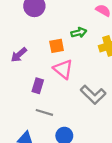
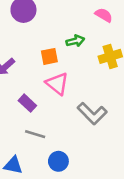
purple rectangle: (38, 86) -> (27, 103), turned -64

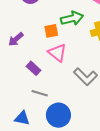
green arrow: (75, 41) -> (72, 18), size x1.5
blue circle: (58, 161) -> (58, 115), size x1.5

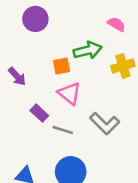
purple arrow: (16, 39) -> (17, 76), turned -91
gray line: (40, 93) -> (63, 130), moved

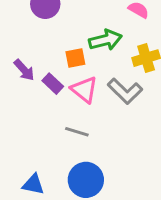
purple rectangle: (39, 113) -> (53, 84), moved
gray L-shape: (105, 123) -> (125, 91), moved

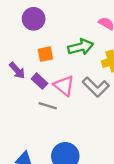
orange square: (75, 58) -> (45, 54), moved
gray line: (77, 132) -> (48, 106), moved

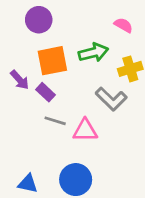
orange square: (45, 54) -> (52, 61), size x1.6
pink triangle: (64, 86) -> (85, 130), moved, turned -40

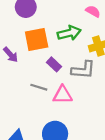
purple rectangle: (46, 92) -> (54, 64), moved
gray L-shape: (111, 99) -> (83, 70), turned -40

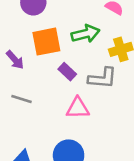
gray line: (39, 87) -> (22, 99), moved

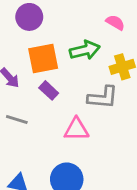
purple rectangle: (67, 72) -> (49, 90), moved

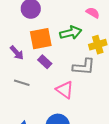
pink triangle: (76, 129) -> (65, 90), turned 36

